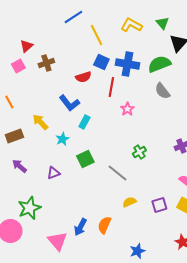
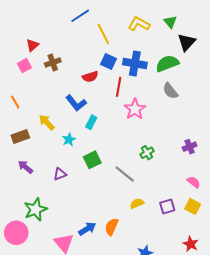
pink star: (127, 109) -> (135, 109), size x1.5
blue arrow: (80, 227) -> (87, 229), turned -150

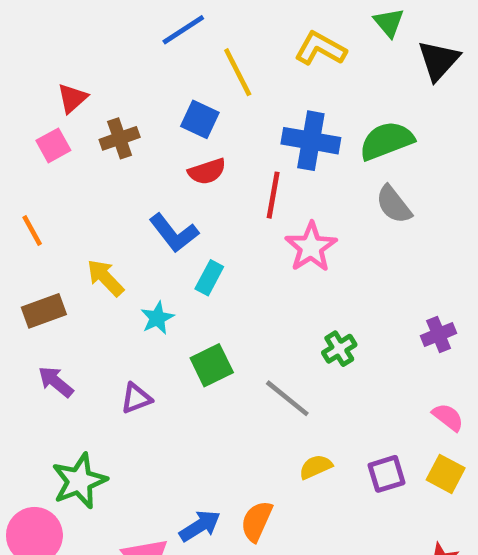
green triangle: (170, 22) -> (389, 23), moved
black triangle: (187, 42) -> (439, 60), moved
blue square: (108, 61) -> (200, 119), moved

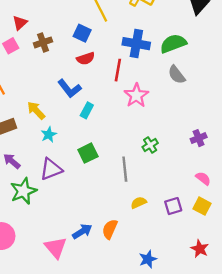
cyan star: (157, 318) -> (49, 135), moved
purple triangle: (136, 398) -> (51, 169), size x1.5
gray line: (287, 398) -> (125, 169), turned 45
green star: (79, 481) -> (23, 191), moved

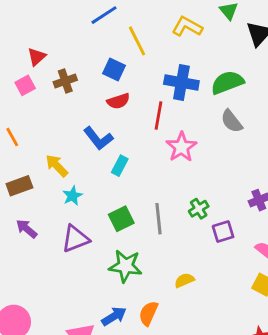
gray line: (125, 169) -> (158, 219), moved
green star: (23, 191) -> (126, 266), moved, turned 30
purple square: (173, 206) -> (223, 232), moved

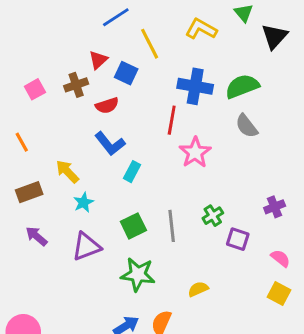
red triangle: (37, 57) -> (98, 60), moved
red semicircle: (118, 101) -> (107, 105), moved
purple square: (223, 232) -> (238, 239), turned 35

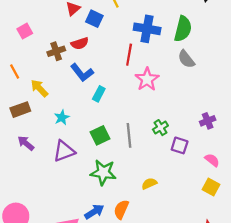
brown cross: (76, 85) -> (56, 51), moved
green semicircle: (242, 86) -> (183, 29), turned 125
yellow arrow: (67, 172) -> (39, 88), moved

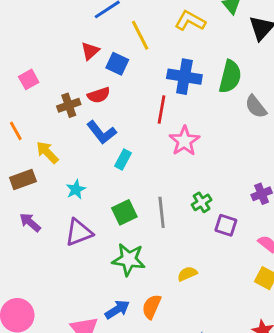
gray semicircle: (186, 59) -> (256, 107), moved

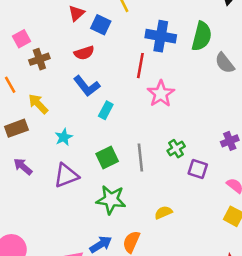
brown cross: (69, 105) -> (39, 59), moved

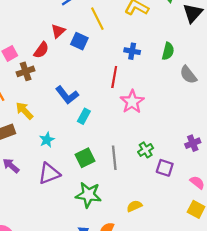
blue cross: (161, 36) -> (132, 51), size x0.6
green semicircle: (202, 36) -> (168, 51), size x0.7
red semicircle: (84, 53) -> (41, 50), moved, turned -36

